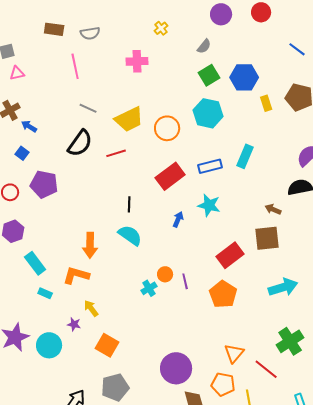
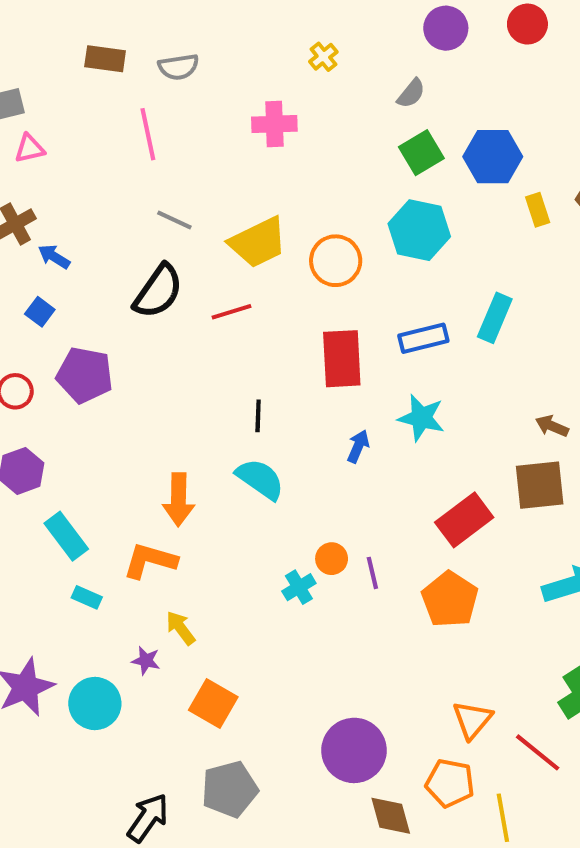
red rectangle: (170, 176) -> (342, 359), turned -56

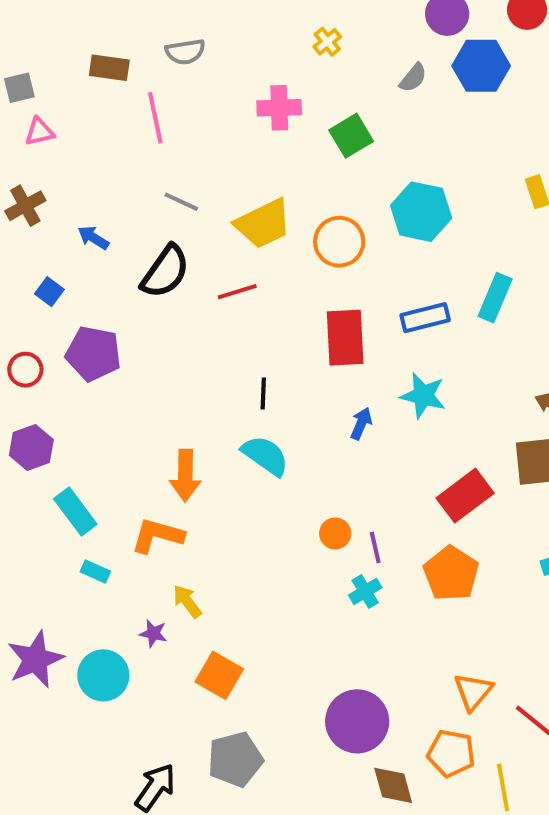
brown rectangle: (105, 59) -> (109, 68), moved
green square: (421, 153) -> (351, 136), moved
blue hexagon: (493, 157) -> (481, 66), moved
blue arrow: (54, 257) -> (93, 238), moved
cyan cross: (299, 587) -> (365, 591), moved

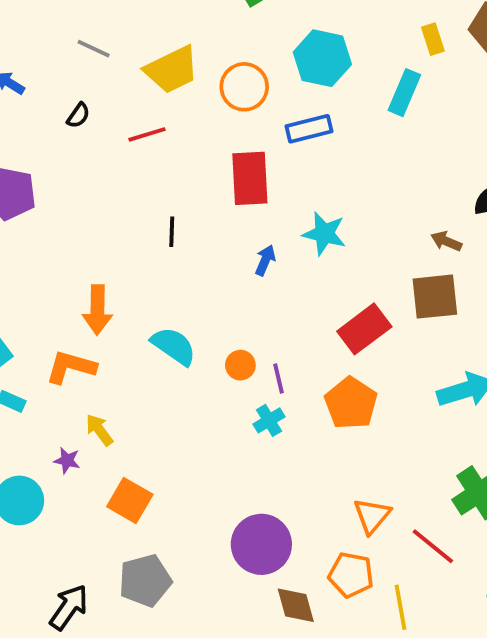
black semicircle: (165, 272) -> (78, 115), size x0.5
cyan rectangle: (495, 298) -> (404, 93), moved
blue rectangle: (425, 318) -> (309, 129), moved
cyan semicircle: (265, 456) -> (174, 346), moved

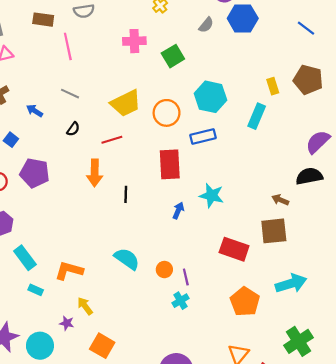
gray line: (94, 49) -> (70, 94), moved
orange arrow: (97, 310) -> (95, 173), moved
red rectangle: (364, 329) -> (234, 249), turned 56
orange pentagon: (351, 403) -> (245, 302), moved

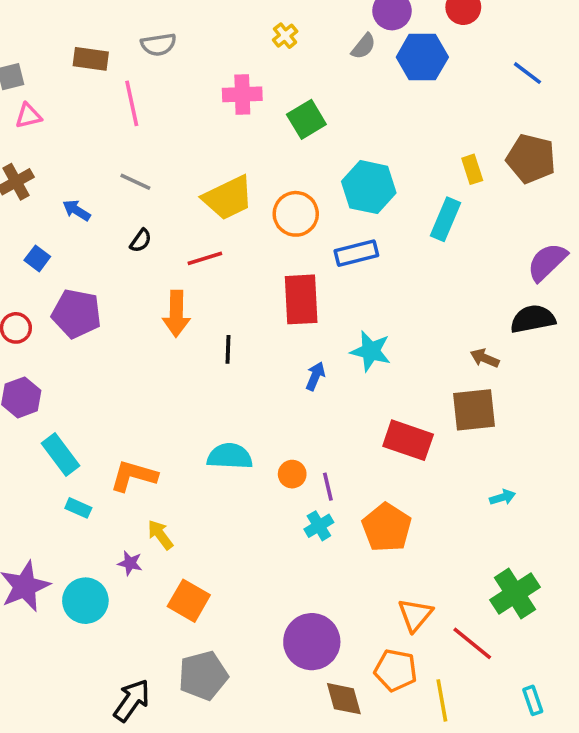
gray semicircle: (206, 25) -> (363, 46), moved
cyan semicircle: (127, 259) -> (230, 456), turned -32
cyan arrow: (291, 283) -> (502, 497), size x0.5
orange pentagon: (245, 302) -> (387, 528), moved

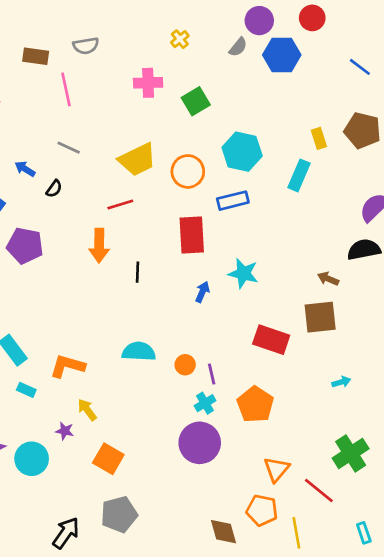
black semicircle: (141, 241) -> (54, 189), moved
purple circle: (312, 642) -> (200, 443), moved

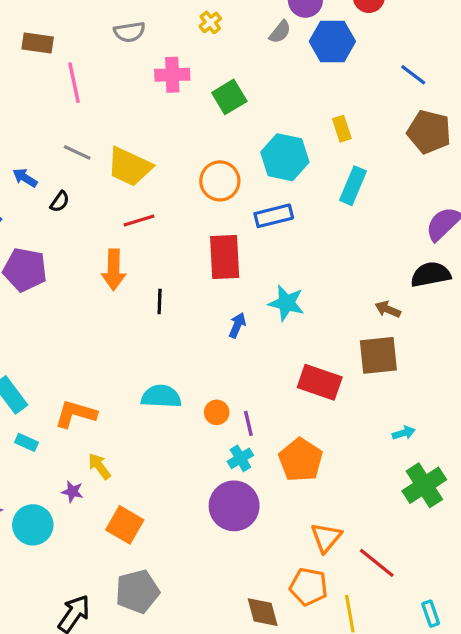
gray semicircle: (86, 46) -> (129, 32), moved
blue line: (360, 67) -> (413, 75), moved
yellow rectangle: (319, 138) -> (342, 129), moved
yellow trapezoid: (137, 160) -> (129, 167), moved, turned 51
green cross: (351, 453) -> (424, 485), moved

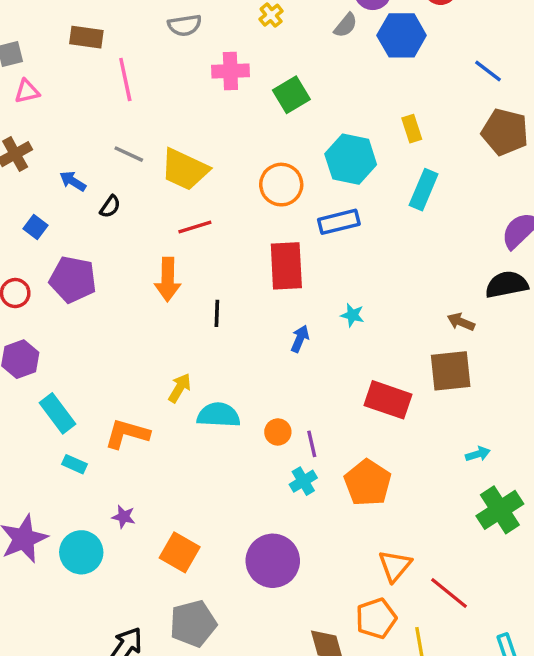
cyan star: (286, 303) -> (352, 315), size x0.6
yellow arrow: (99, 466) -> (180, 388), moved, turned 68
purple circle: (234, 506) -> (273, 561), moved
orange pentagon: (309, 587) -> (376, 618), turned -30

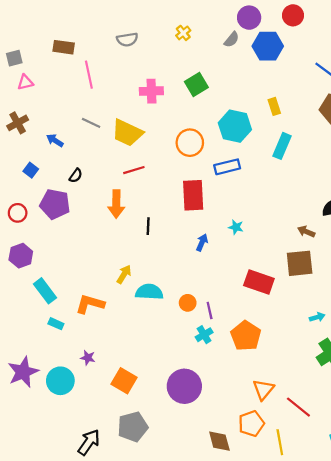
pink cross: (230, 71) -> (151, 91), moved
black semicircle: (110, 207) -> (76, 176), moved

